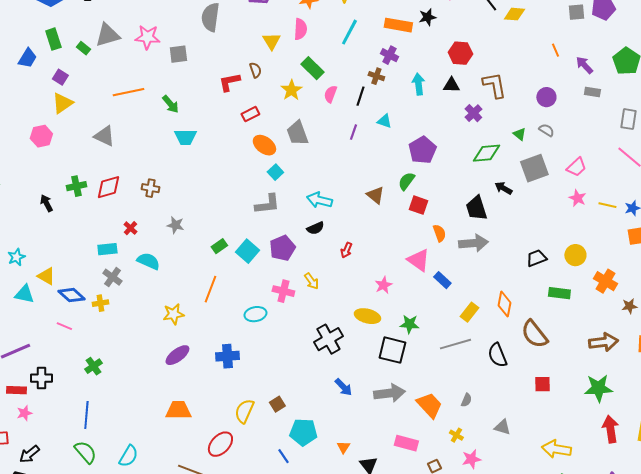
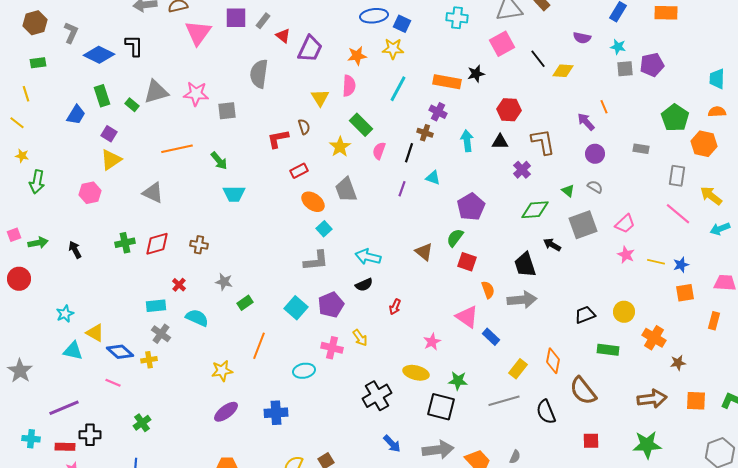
purple arrow: (584, 65) -> (586, 122), moved
black arrow: (46, 203) -> (75, 250), moved
green rectangle: (219, 246) -> (245, 303), moved

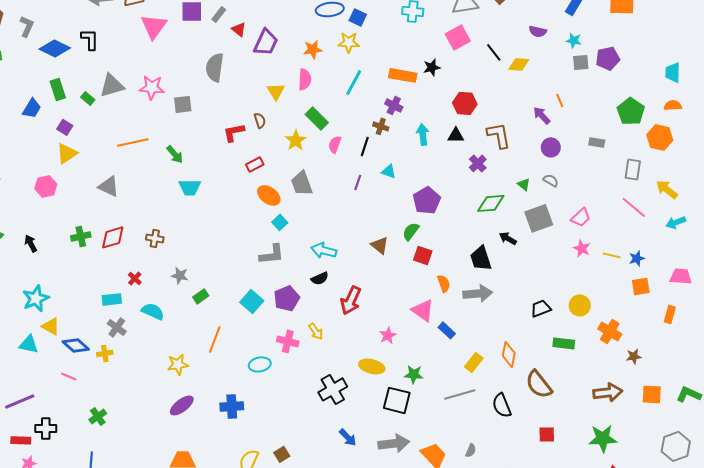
red arrow: (395, 307) -> (351, 300), size x1.8
cyan star: (65, 314) -> (36, 298), moved, size x1.5

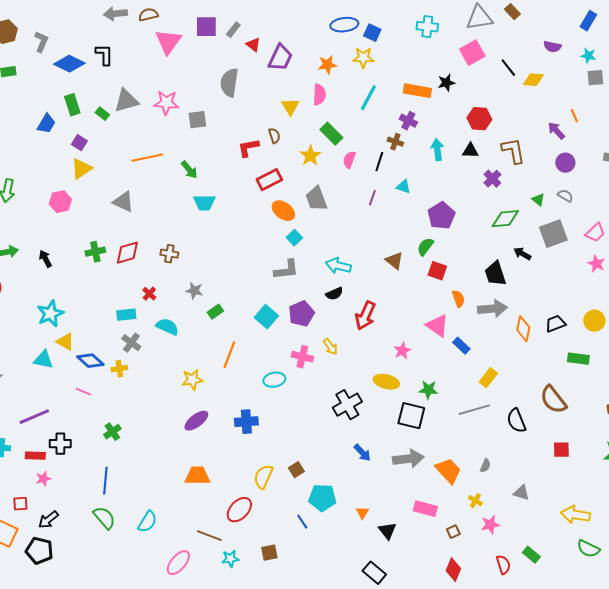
red rectangle: (255, 164) -> (269, 180), size x1.4
orange diamond: (509, 354) -> (523, 329), moved

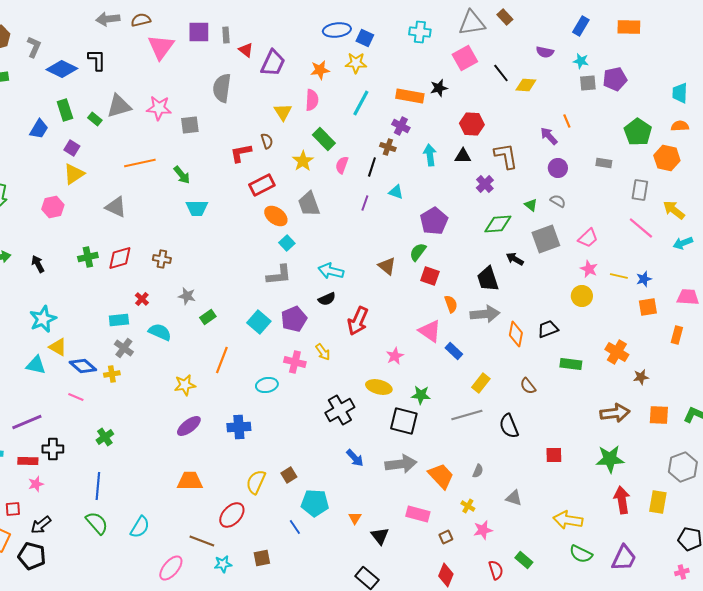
gray rectangle: (233, 30) -> (226, 35), turned -42
yellow circle: (594, 321) -> (582, 296), moved
brown semicircle: (553, 400) -> (528, 386), moved, size x0.6

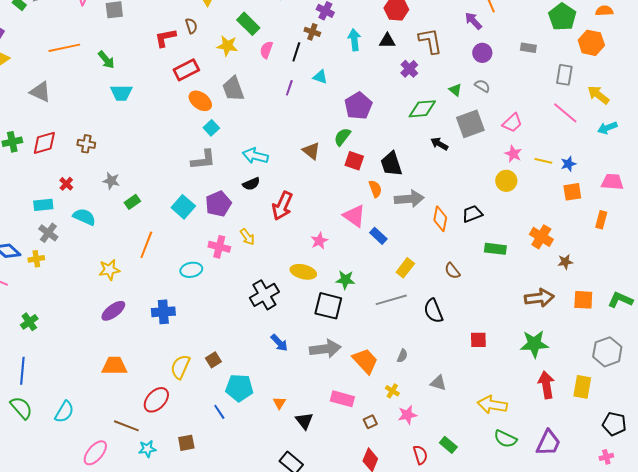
yellow star: (303, 161) -> (227, 46), turned -30
black trapezoid: (488, 279) -> (391, 164), moved

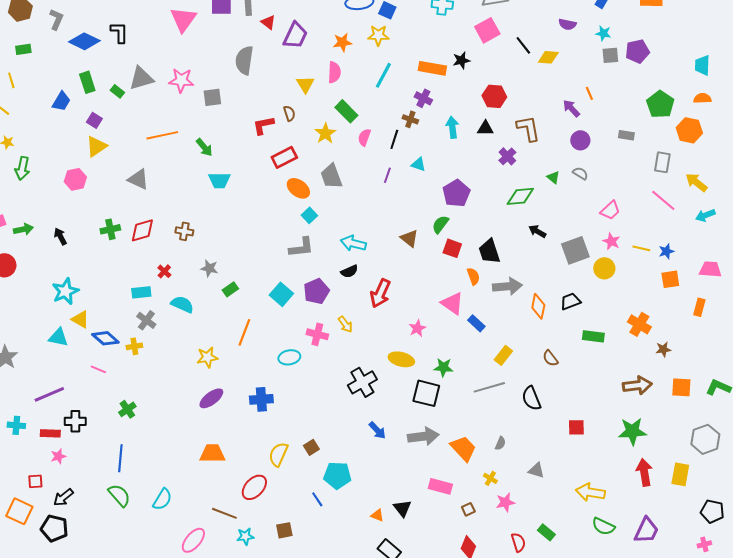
yellow star: (227, 46) -> (325, 133), turned 30
gray square: (470, 124) -> (575, 250), moved
orange triangle: (279, 403) -> (377, 515), moved, turned -40

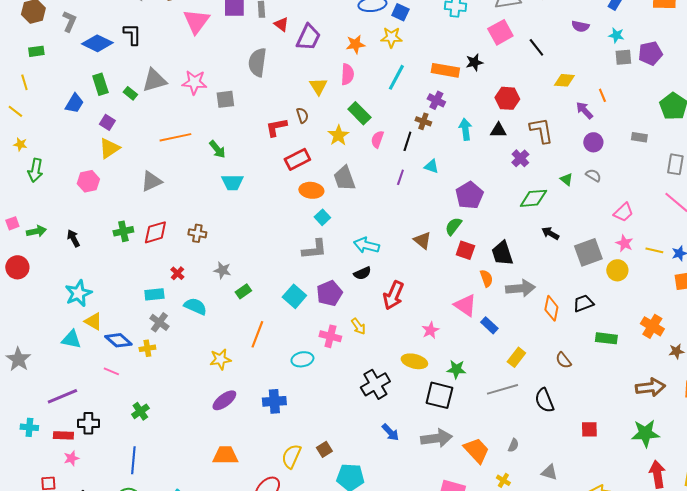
yellow diamond: (548, 57) -> (564, 80), moved
gray triangle: (138, 179) -> (151, 181), turned -50
orange ellipse: (298, 188) -> (311, 190), turned -30

